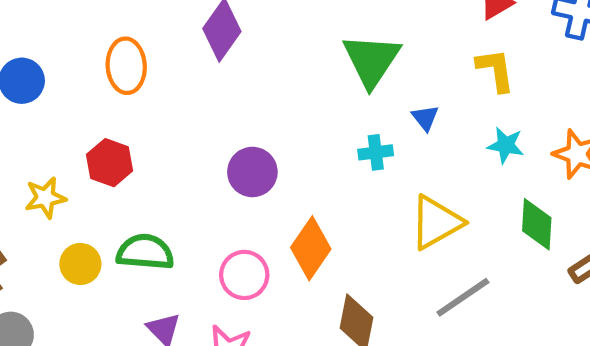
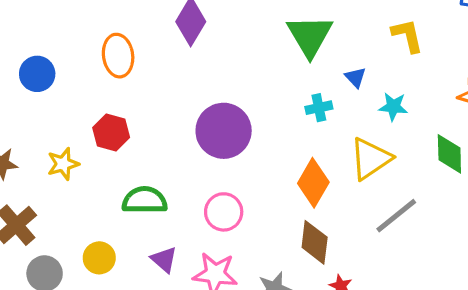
cyan star: (506, 145) -> (393, 107), moved
purple circle: (252, 172) -> (224, 131), size x1.4
orange diamond: (311, 248) -> (313, 183), moved
yellow circle: (80, 264) -> (99, 258), moved

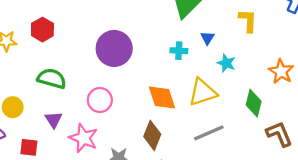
orange diamond: (313, 183) -> (162, 97), turned -64

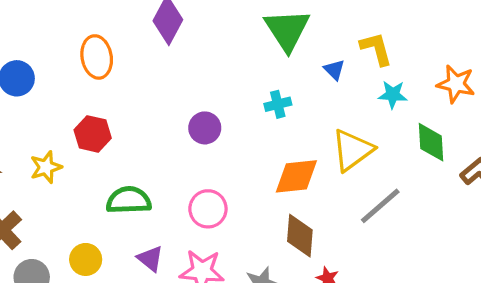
yellow L-shape: (248, 21) -> (376, 49), moved
purple circle: (114, 48) -> (205, 128), size x0.6
cyan cross: (179, 51) -> (278, 104), moved
cyan star: (226, 63) -> (393, 95), moved
orange diamond: (162, 97) -> (296, 176), turned -60

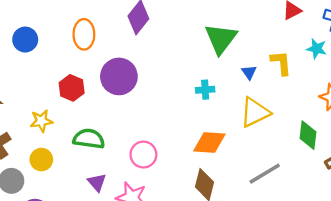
cyan star: (393, 95) -> (317, 49), moved
purple circle: (205, 128) -> (119, 76), moved, size x1.6
yellow triangle: (352, 150) -> (255, 112), moved
yellow star: (46, 167) -> (41, 121), moved
yellow circle: (86, 259) -> (41, 160), moved

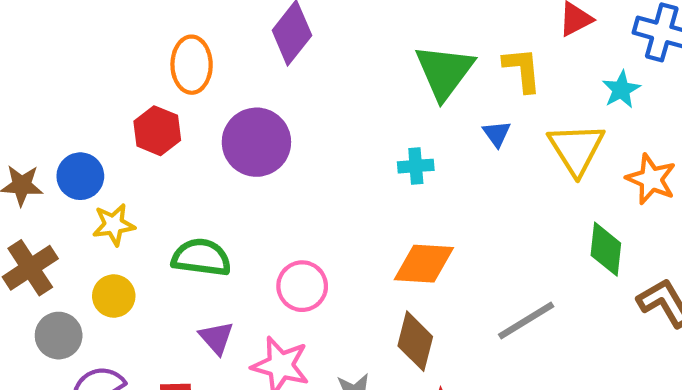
blue circle: (25, 40) -> (80, 176), moved
cyan star: (317, 49) -> (621, 90), turned 30
yellow L-shape: (281, 63) -> (522, 70), moved
red hexagon: (72, 88) -> (157, 131), moved
yellow triangle: (255, 112) -> (576, 149), moved, turned -36

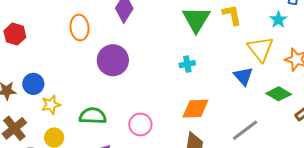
red hexagon: (157, 131) -> (15, 34), moved
blue triangle: (497, 134) -> (243, 76), moved, size x1.5
green diamond: (606, 249) -> (279, 94), turned -60

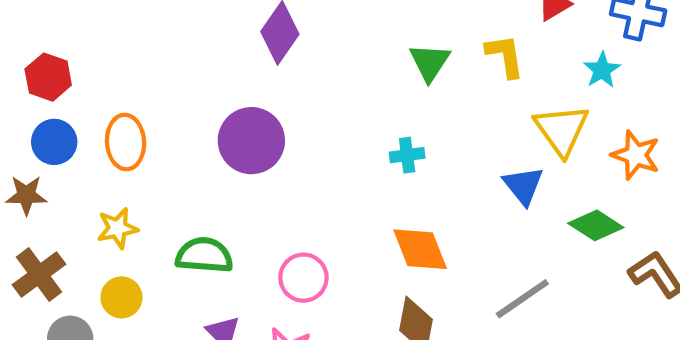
green triangle: (196, 19) -> (430, 62), size x0.7
orange ellipse: (79, 28) -> (126, 142), moved
blue circle: (33, 84) -> (54, 142), moved
orange diamond: (195, 109) -> (420, 249), turned 68

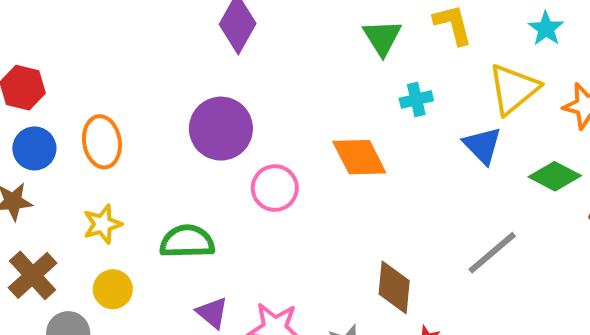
yellow triangle: (562, 130) -> (513, 89), turned 32
cyan cross: (407, 155) -> (416, 100), moved
orange diamond: (420, 249) -> (359, 157), moved
pink circle: (303, 278) -> (275, 188), moved

